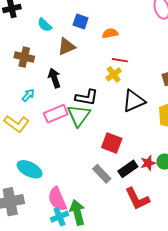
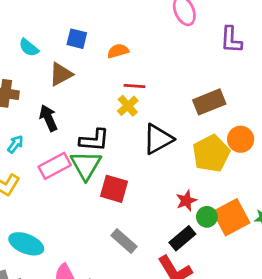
red square: (112, 143) -> (114, 189), moved
red star: (148, 163) -> (186, 201), moved
black rectangle: (128, 169) -> (182, 238), moved

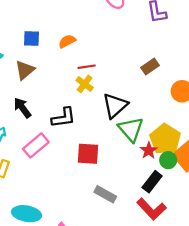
brown rectangle: (209, 102) -> (150, 66), size x0.7
yellow pentagon: (211, 153) -> (165, 139), moved
green triangle: (86, 165) -> (131, 129), moved

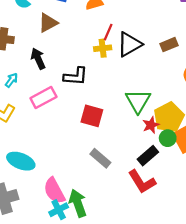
red line: (87, 67) -> (108, 32), turned -70
yellow cross: (85, 84) -> (103, 48), turned 35
black triangle: (115, 106) -> (129, 44), moved

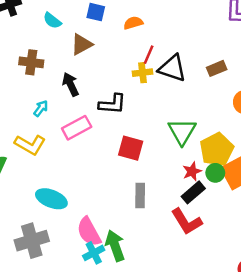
black triangle: (129, 44) -> (172, 68), turned 48
red star: (151, 125) -> (192, 171), moved
gray rectangle: (100, 158) -> (140, 195), turned 50

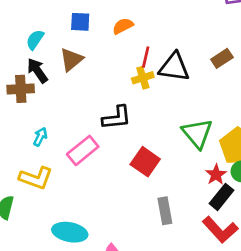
cyan semicircle: (52, 21) -> (35, 40), turned 96
black arrow: (71, 84) -> (37, 71), moved
red square: (131, 148) -> (145, 162), turned 30

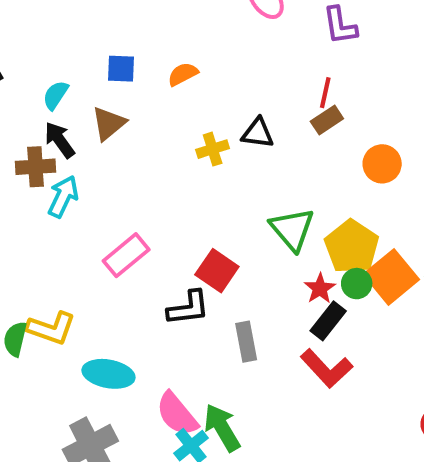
red line: (146, 57) -> (325, 93), moved
black triangle: (174, 67) -> (258, 133), size x0.7
black L-shape: (117, 118) -> (188, 308), moved
cyan arrow: (40, 137) -> (63, 197), moved, size x1.5
yellow L-shape: (36, 178) -> (51, 328), moved

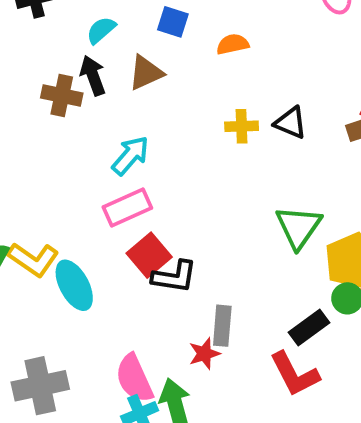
cyan arrow: (63, 197) -> (130, 155), moved
red square: (217, 271) -> (149, 255), moved
red star: (320, 288) -> (204, 354), moved
cyan ellipse: (108, 374) -> (74, 285), moved, turned 36

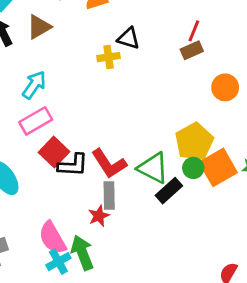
black triangle: (291, 123) -> (129, 38), moved
green triangle: (298, 227) -> (153, 168), moved, turned -32
red L-shape: (295, 374) -> (109, 164), moved

